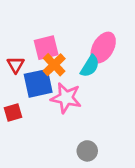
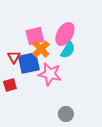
pink ellipse: (103, 48) -> (65, 34), moved
red triangle: (16, 65) -> (14, 57), moved

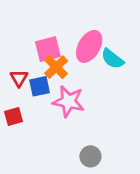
cyan semicircle: (68, 50) -> (112, 59), moved, turned 96
blue square: (29, 63) -> (40, 86), size x0.7

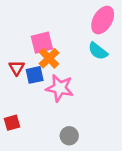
pink ellipse: (89, 46) -> (103, 20), moved
red square: (13, 117) -> (12, 123), moved
gray circle: (90, 156) -> (69, 136), moved

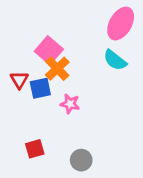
pink square: (42, 43) -> (49, 50), turned -35
pink star: (60, 88) -> (70, 104), size x0.6
red square: (12, 123) -> (35, 149), moved

